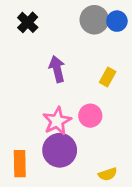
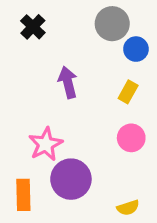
blue circle: (117, 21) -> (136, 49), moved
pink circle: (90, 116) -> (131, 138), moved
pink star: (57, 121) -> (46, 144), moved

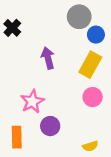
black cross: (33, 27) -> (12, 28), moved
yellow rectangle: (128, 92) -> (90, 65), size x1.6
purple circle: (71, 179) -> (50, 126), size x0.7

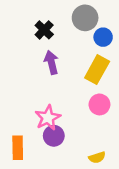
black cross: (12, 28) -> (44, 30), moved
pink star: (32, 101) -> (48, 118), moved

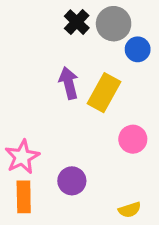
black cross: (44, 30) -> (77, 22), moved
yellow rectangle: (97, 70) -> (104, 93), moved
pink star: (48, 118) -> (22, 157), moved

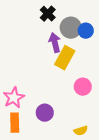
gray circle: (114, 24) -> (71, 28), moved
purple arrow: (69, 83) -> (55, 43), moved

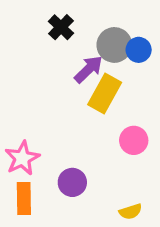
black cross: (48, 14) -> (61, 27), moved
purple arrow: (55, 43) -> (88, 69), turned 60

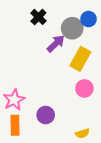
blue circle: (139, 50) -> (89, 19), moved
yellow rectangle: (105, 93) -> (80, 59), moved

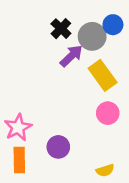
black cross: (38, 17) -> (61, 29), moved
yellow rectangle: (80, 59) -> (103, 75), turned -65

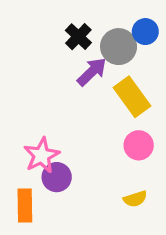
pink star: (18, 127) -> (42, 155), moved
purple circle: (58, 147) -> (57, 177), moved
yellow semicircle: (105, 170) -> (135, 199), moved

